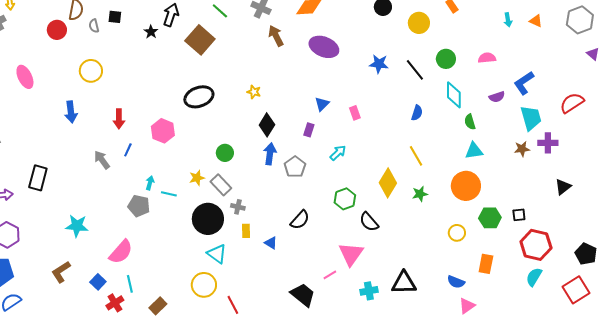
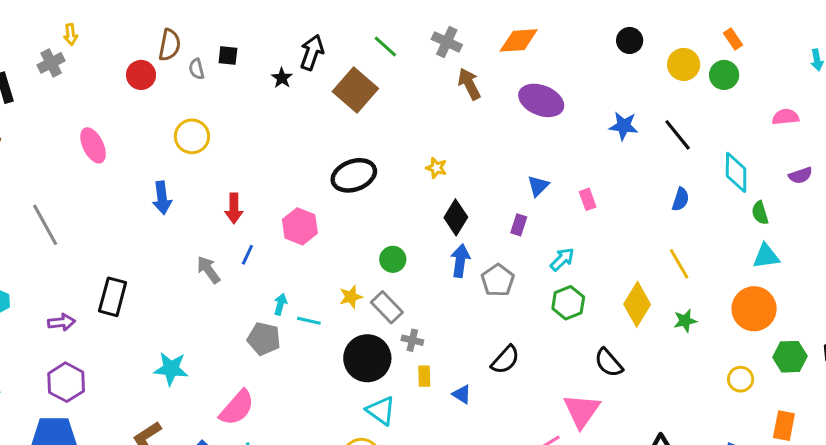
green circle: (446, 59) -> (724, 75), moved
green hexagon: (345, 199) -> (568, 303), moved

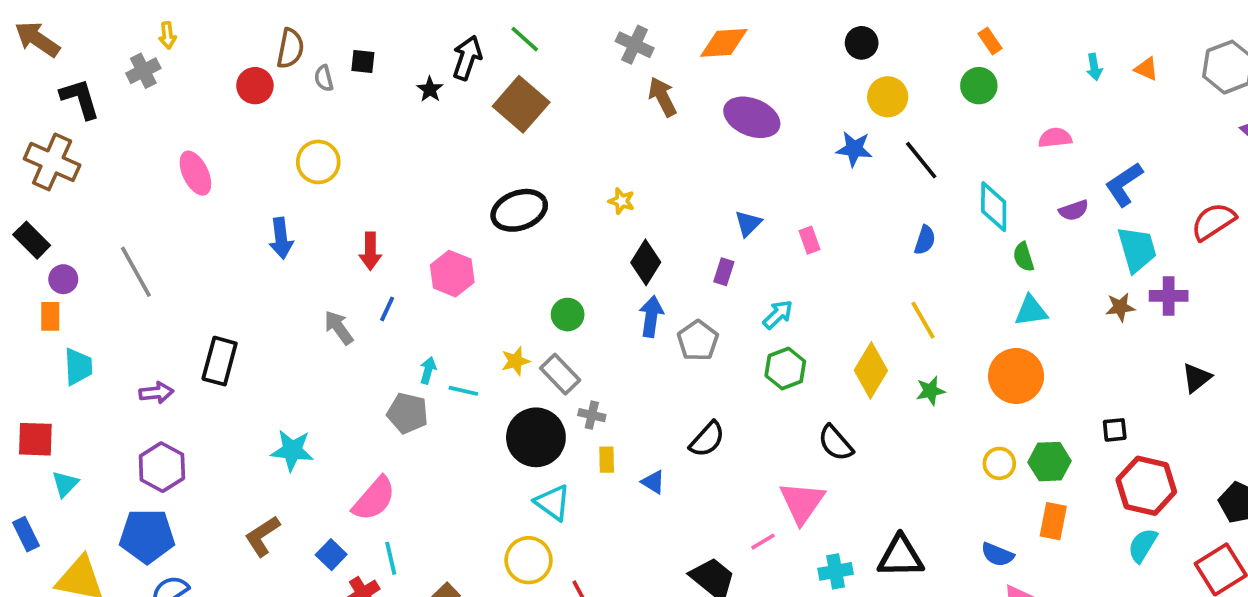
green line: (385, 46) -> (525, 39), moved
yellow circle: (684, 64) -> (888, 97), moved
green hexagon: (790, 357) -> (1050, 462), moved

